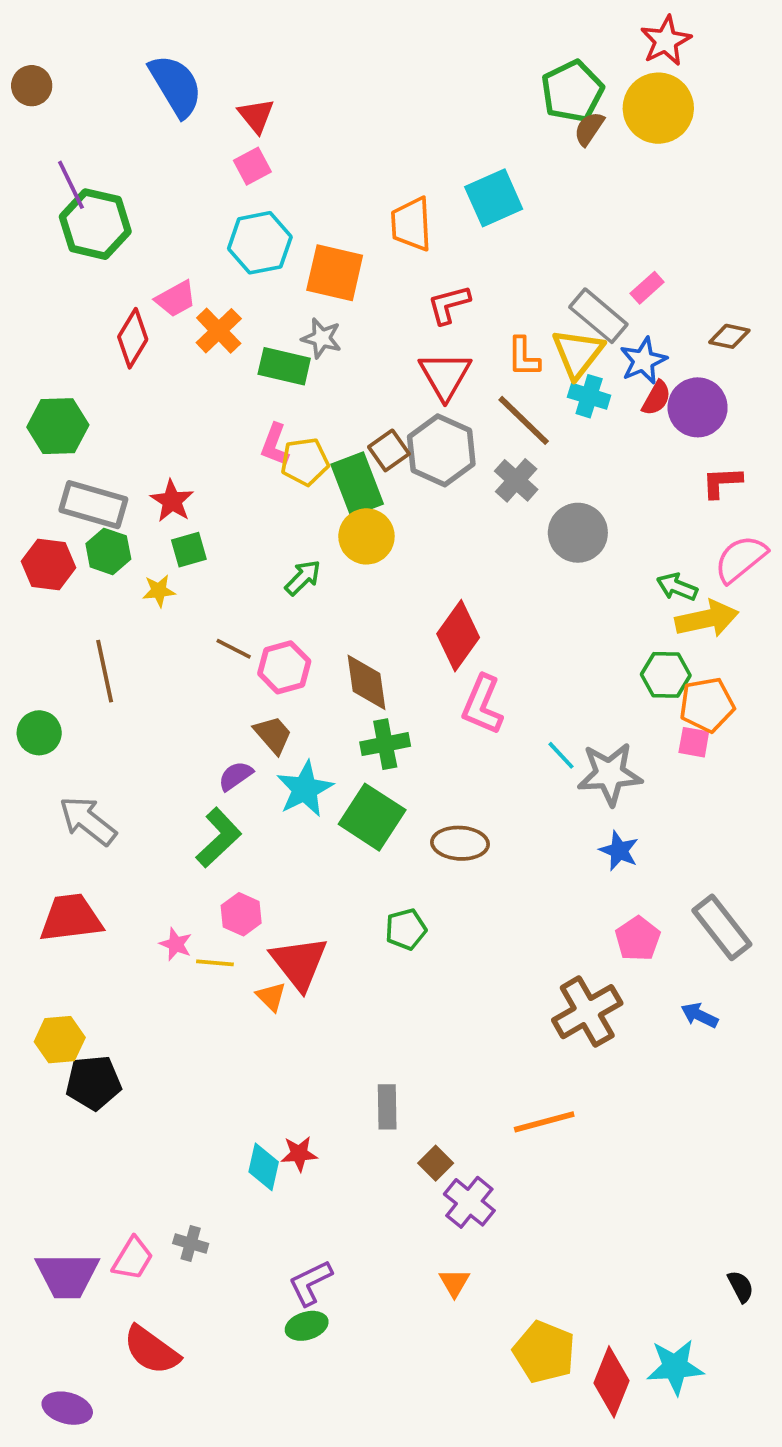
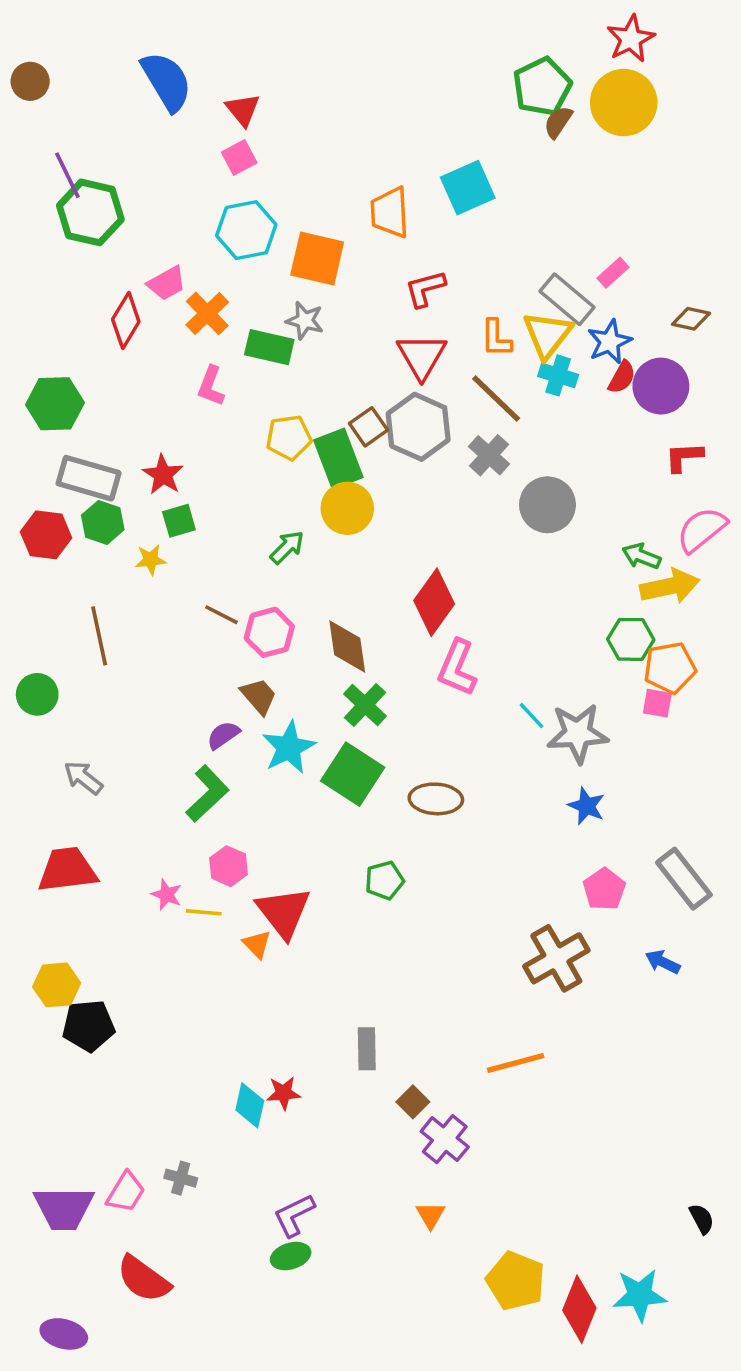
pink L-shape: (275, 445) -> (211, 386), moved
green cross: (385, 744) -> (365, 705), turned -36
gray arrow: (88, 821) -> (83, 778), size x0.7

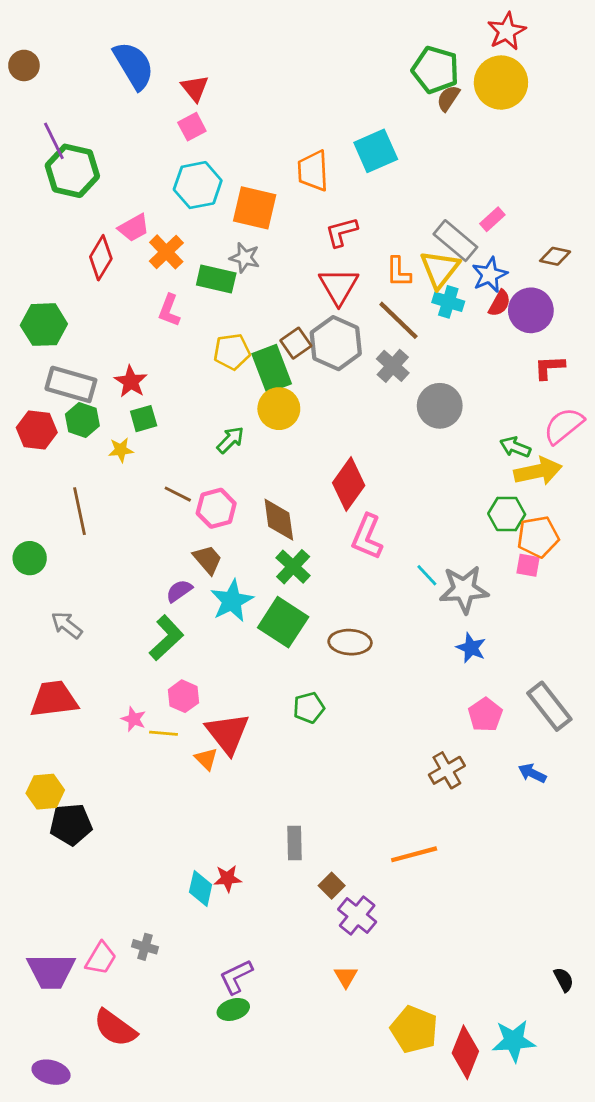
green pentagon: (542, 87) -> (435, 70), turned -30
brown cross: (556, 958) -> (447, 770), size x0.7

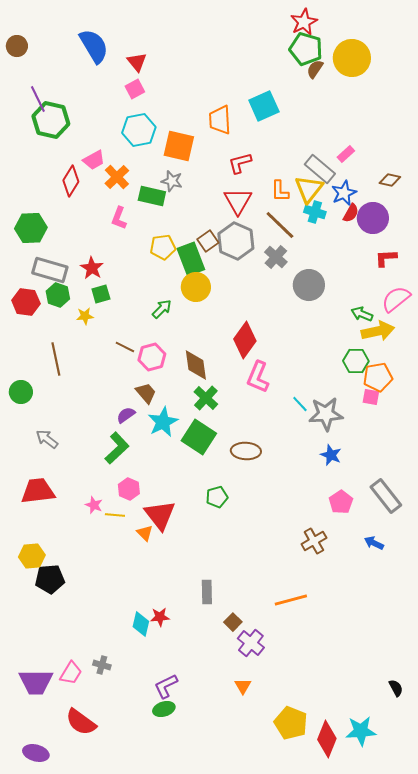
red star: (507, 31) -> (304, 22), moved

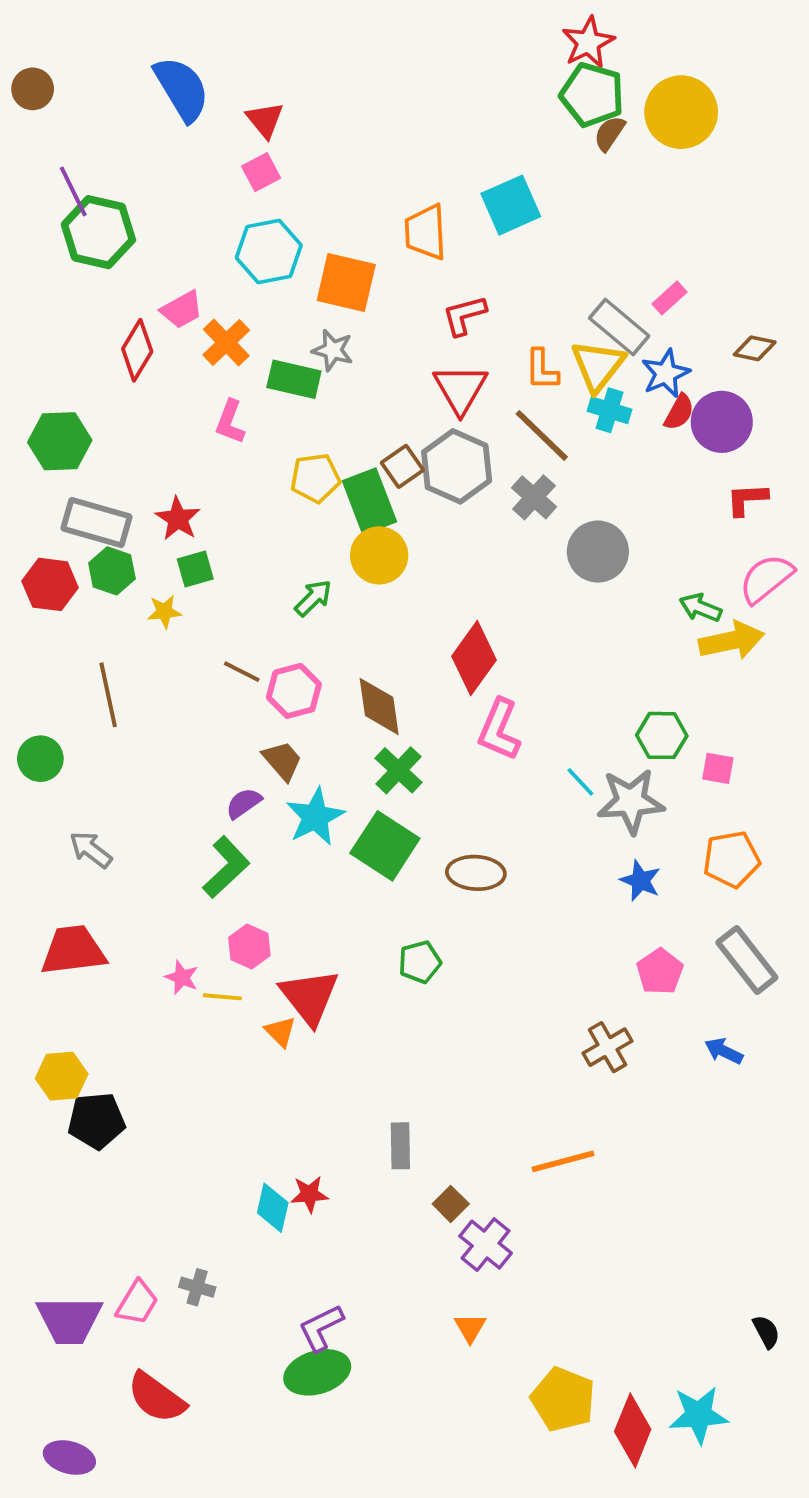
green hexagon: (356, 361) -> (662, 735), moved
orange pentagon: (378, 377) -> (731, 859), moved
green ellipse: (164, 709) -> (317, 1372), size x1.5

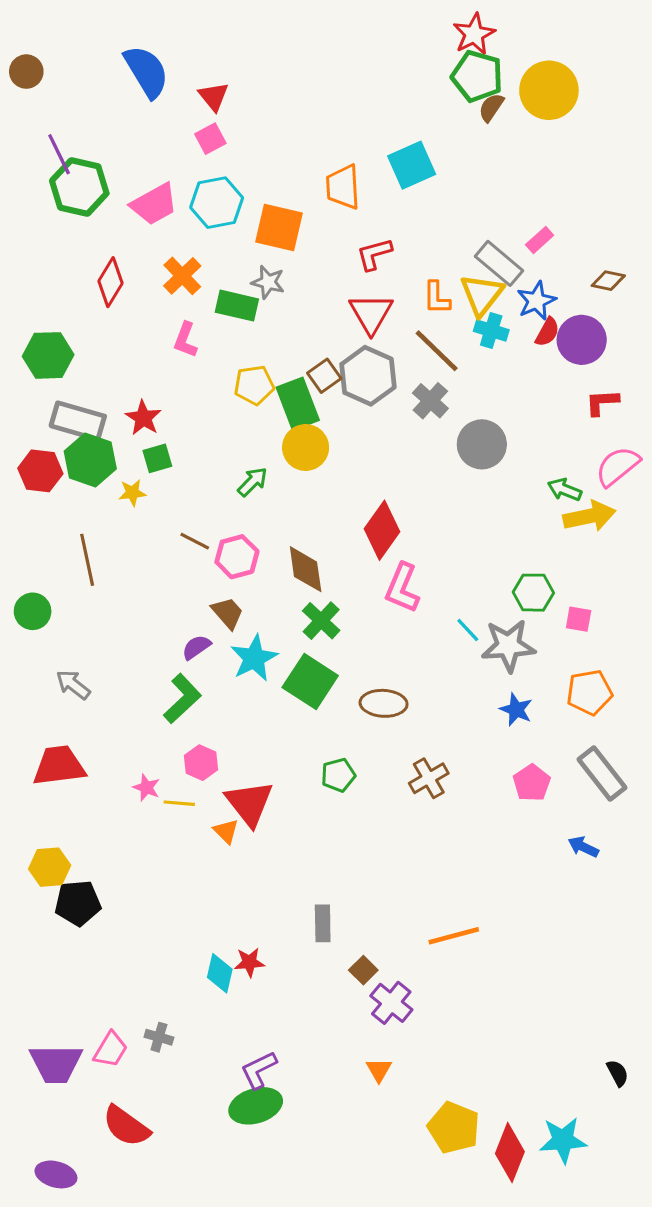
pink trapezoid: (182, 310) -> (154, 204), moved, size x1.4
green hexagon: (112, 571) -> (90, 460), size x1.4
brown cross: (608, 1047) -> (429, 778), moved

